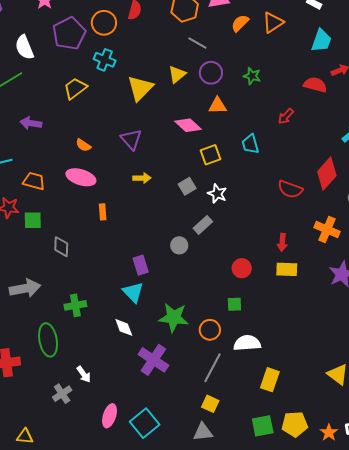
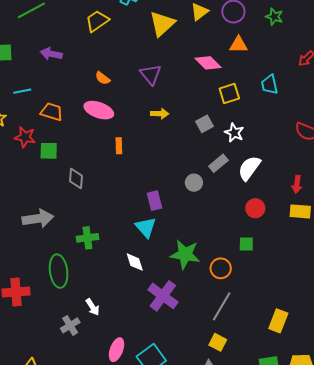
white semicircle: (247, 343) -> (249, 168), moved, turned -52

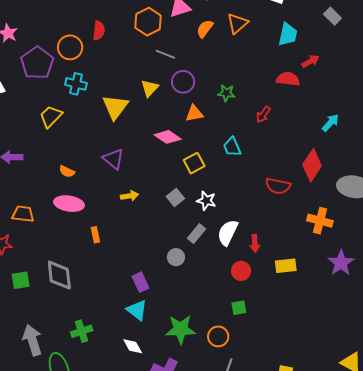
green star: (274, 17) -> (226, 93), moved
green square: (49, 151) -> (21, 280), moved
gray diamond: (76, 179) -> (59, 275), size x1.5
red arrow: (297, 184) -> (255, 243), moved
gray arrow: (38, 219) -> (32, 340), moved, turned -88

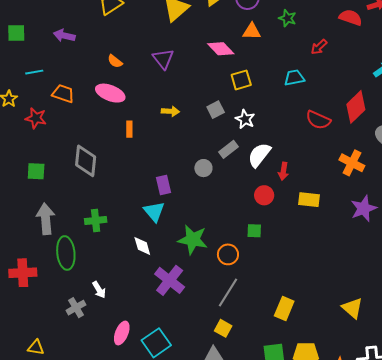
cyan trapezoid: (232, 147) -> (294, 78), moved, turned 90
yellow arrow: (130, 196) -> (170, 111), moved
green square: (21, 280) -> (36, 171), moved

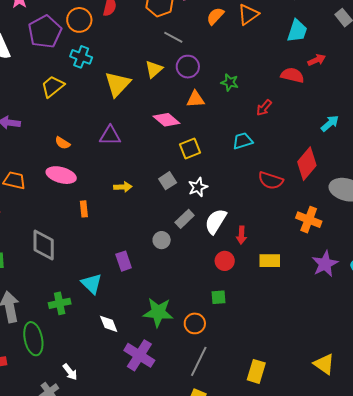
purple triangle: (163, 59) -> (110, 136), turned -45
white star: (245, 119) -> (198, 187), turned 30
cyan triangle: (154, 212) -> (92, 284), moved

